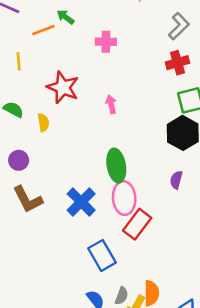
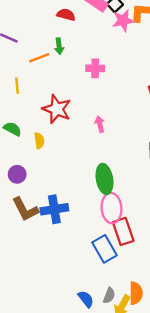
green arrow: (65, 17) -> (59, 46), turned -133
blue cross: (81, 202) -> (54, 209), moved, turned 36
red rectangle: (137, 224) -> (123, 231), turned -56
blue rectangle: (102, 255) -> (104, 249), moved

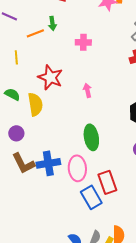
yellow semicircle: (39, 141) -> (35, 104), size x1.6
pink ellipse: (111, 208) -> (77, 168), moved

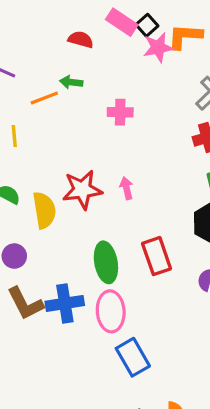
green arrow: (52, 23) -> (71, 82), turned 104
red star: (50, 77) -> (82, 190), moved, turned -30
green ellipse: (91, 137) -> (106, 262), moved
red rectangle: (107, 182) -> (157, 256), moved

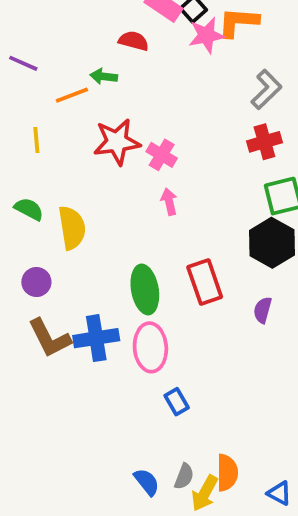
red semicircle: (81, 40) -> (134, 41), moved
pink cross: (120, 112) -> (162, 155), moved, turned 30
red star: (82, 190) -> (117, 142), moved
blue rectangle: (133, 357) -> (177, 402), size x0.6

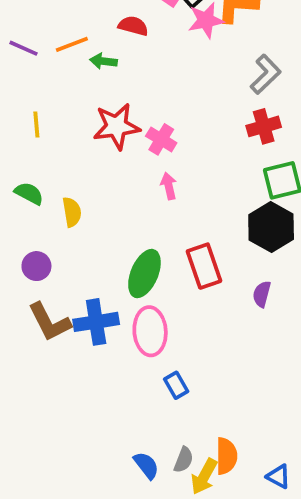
orange line: (72, 95) -> (72, 44), moved
yellow semicircle: (72, 228) -> (72, 212), size x0.7
green ellipse: (145, 289) -> (144, 274), turned 33

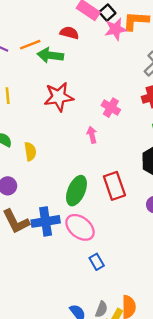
green arrow: (103, 61) -> (50, 55), size x1.5
pink cross: (161, 139) -> (111, 108), moved
pink ellipse: (150, 331) -> (80, 227), turned -48

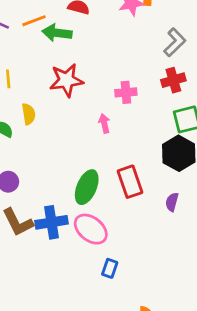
pink cross: (111, 108) -> (126, 92), turned -36
yellow semicircle: (30, 151) -> (29, 114), moved
blue rectangle: (97, 262) -> (110, 268), turned 49

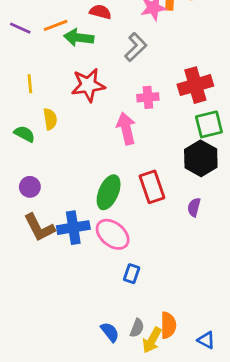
gray L-shape: (175, 42) -> (136, 47), moved
red cross: (173, 80) -> (195, 85), size x1.4
pink arrow: (104, 124) -> (126, 129), size x1.6

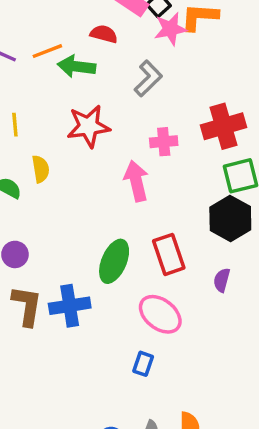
brown L-shape: (39, 228) -> (27, 306), turned -144
pink ellipse: (113, 234) -> (160, 314), moved

